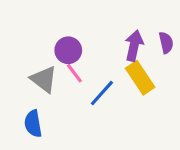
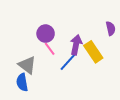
purple arrow: (134, 46) -> (76, 45), moved
gray triangle: (44, 79) -> (27, 65), moved

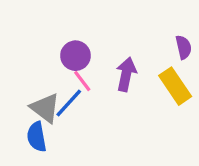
yellow rectangle: (93, 52) -> (175, 86), moved
blue line: (68, 62) -> (69, 103), moved

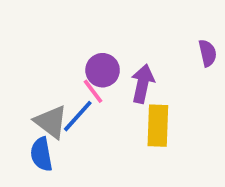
purple circle: (75, 56) -> (103, 70), moved
yellow rectangle: (175, 86) -> (158, 126), moved, turned 36

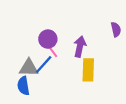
purple circle: (103, 70) -> (48, 39), moved
gray triangle: (51, 122) -> (29, 68), turned -36

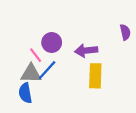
purple arrow: (80, 46) -> (86, 51), turned -108
pink line: (52, 51) -> (36, 55), moved

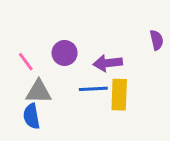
pink line: (36, 55) -> (26, 62), moved
blue line: (47, 70) -> (93, 89), moved, turned 45

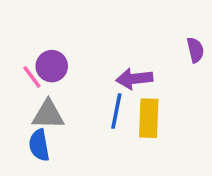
purple circle: (65, 53) -> (52, 66), moved
blue line: (93, 89) -> (116, 111), turned -76

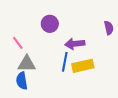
purple circle: (52, 66) -> (50, 24), moved
yellow rectangle: (149, 118) -> (83, 66), turned 75

